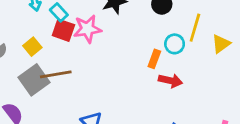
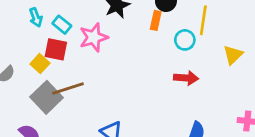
red square: (63, 30) -> (56, 49), moved
yellow triangle: (221, 44) -> (233, 55), moved
orange rectangle: (154, 59) -> (156, 20), moved

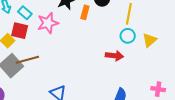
orange rectangle: (156, 20) -> (85, 12), moved
cyan circle: (185, 40) -> (128, 36), moved

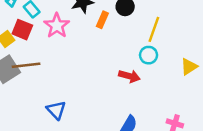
pink star: (48, 23) -> (57, 26), turned -30
yellow triangle: (150, 40) -> (189, 67), moved

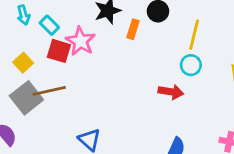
red square: (22, 30) -> (59, 51), moved

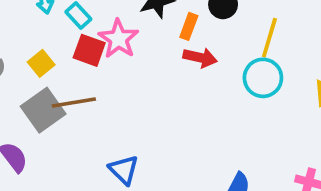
cyan circle: (191, 65) -> (263, 78), size x1.4
red arrow: (171, 92) -> (200, 58), moved

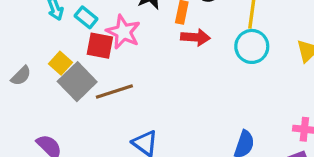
brown line: (74, 103) -> (114, 91), moved
gray square: (43, 110) -> (77, 82), moved

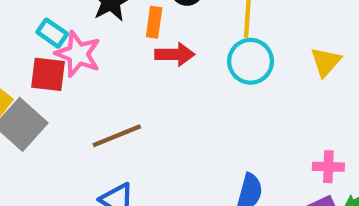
cyan rectangle: (86, 17) -> (52, 33), moved
brown line: (114, 91) -> (117, 136), moved

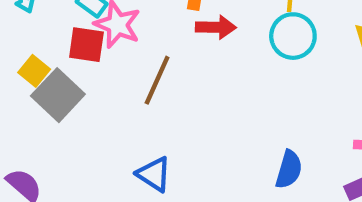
brown line: (117, 136) -> (157, 80), moved, turned -45

